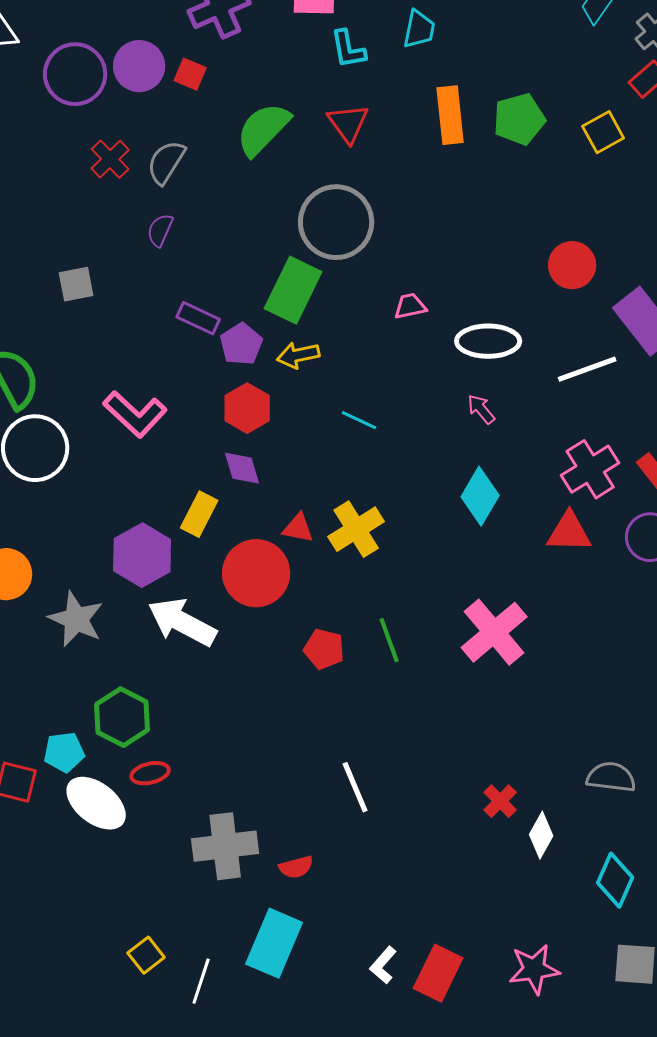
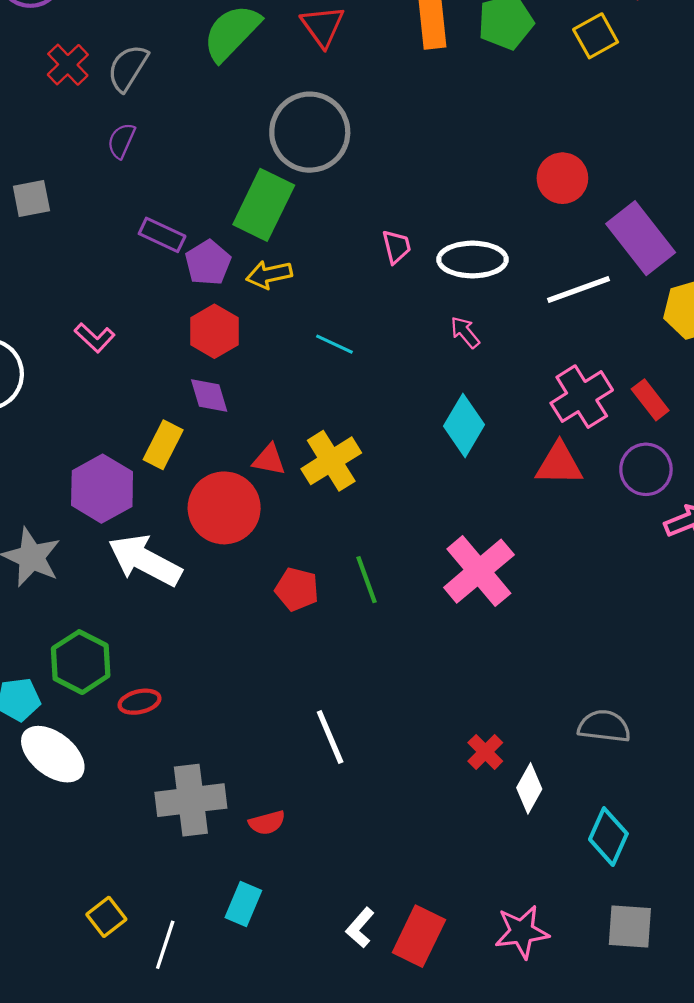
pink trapezoid: (410, 306) -> (396, 247), moved, turned 88
pink L-shape: (135, 414) -> (95, 338), size x0.6
red ellipse: (150, 773) -> (140, 702), moved
cyan rectangle: (274, 943) -> (243, 904), size x0.6

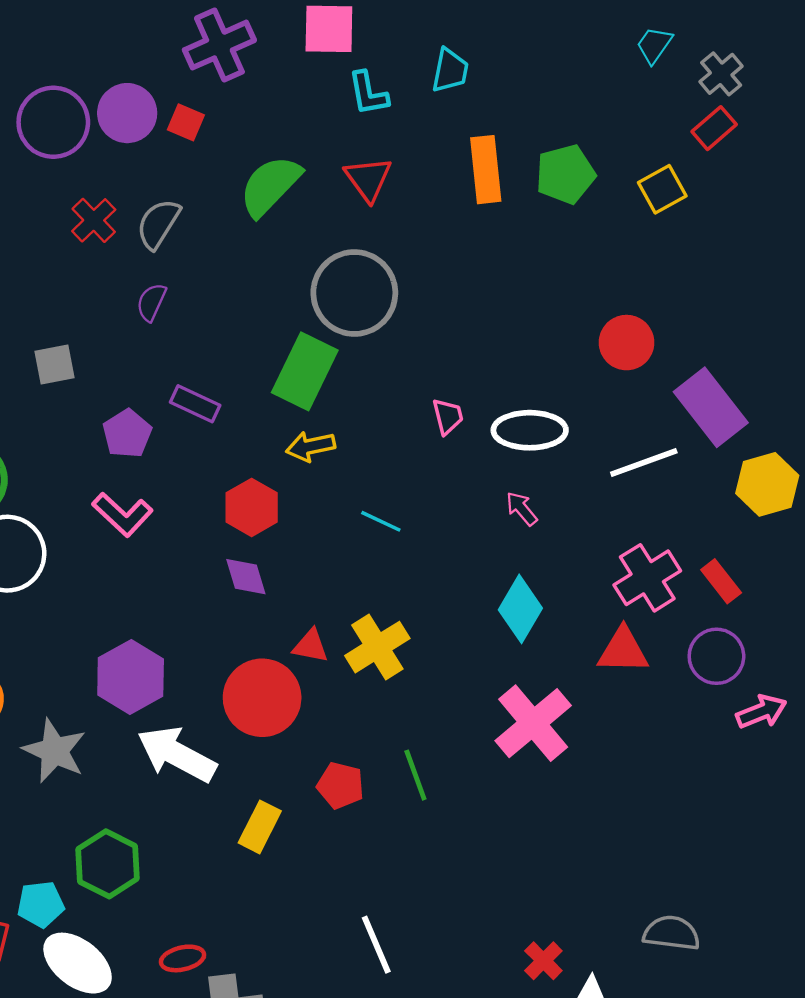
purple pentagon: (208, 263) -> (127, 434), moved
pink L-shape: (95, 338) -> (123, 514), size x1.4
yellow rectangle: (163, 445) -> (260, 827), moved
pink cross: (479, 571) -> (533, 723), moved
red ellipse: (140, 702) -> (182, 958), moved

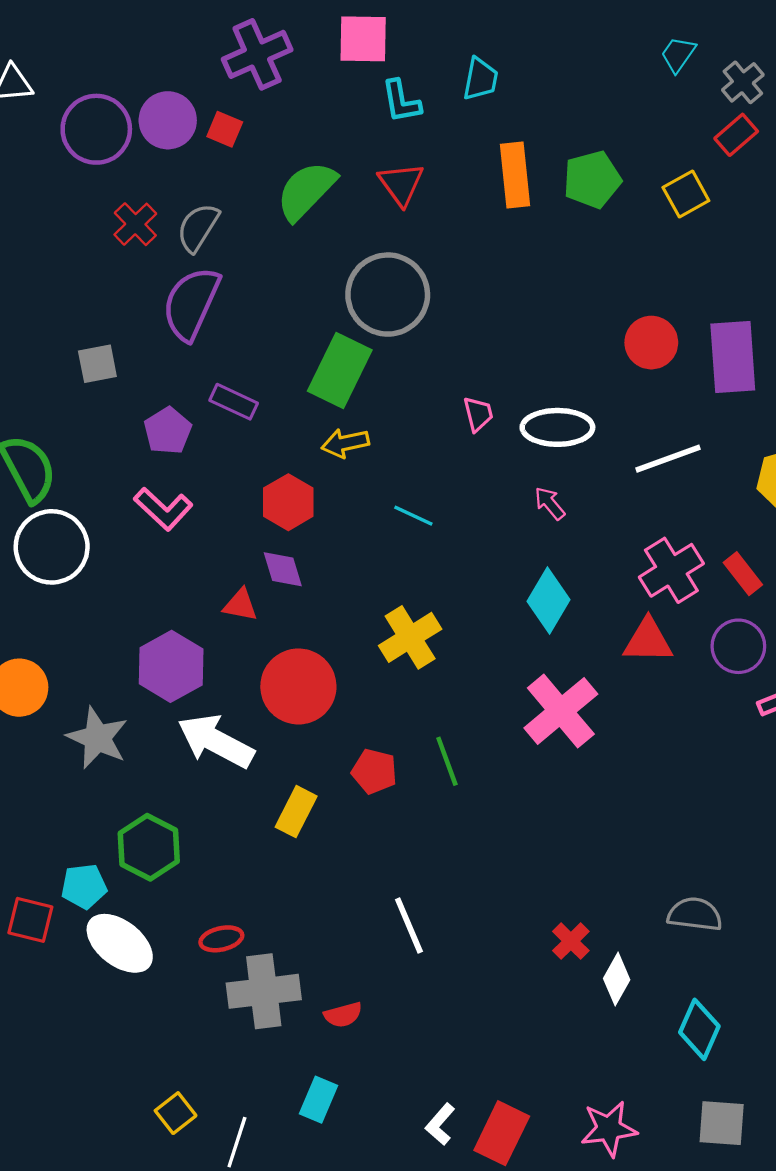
purple semicircle: (151, 302) -> (191, 303), size x2.0
purple rectangle: (711, 407) -> (733, 357), moved, turned 34
red triangle: (311, 646) -> (240, 605), moved

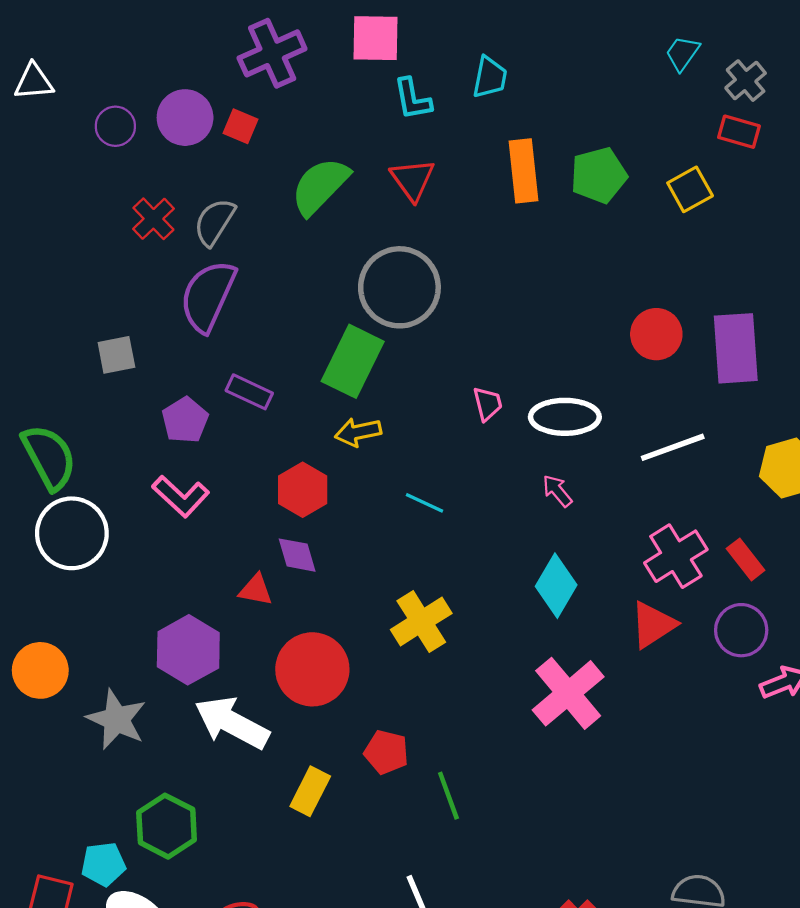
purple circle: (96, 129) -> (115, 126), size x0.6
red rectangle: (736, 135) -> (739, 132), turned 57
red triangle: (648, 641) -> (653, 625), turned -34
green line: (447, 761) -> (448, 796), moved

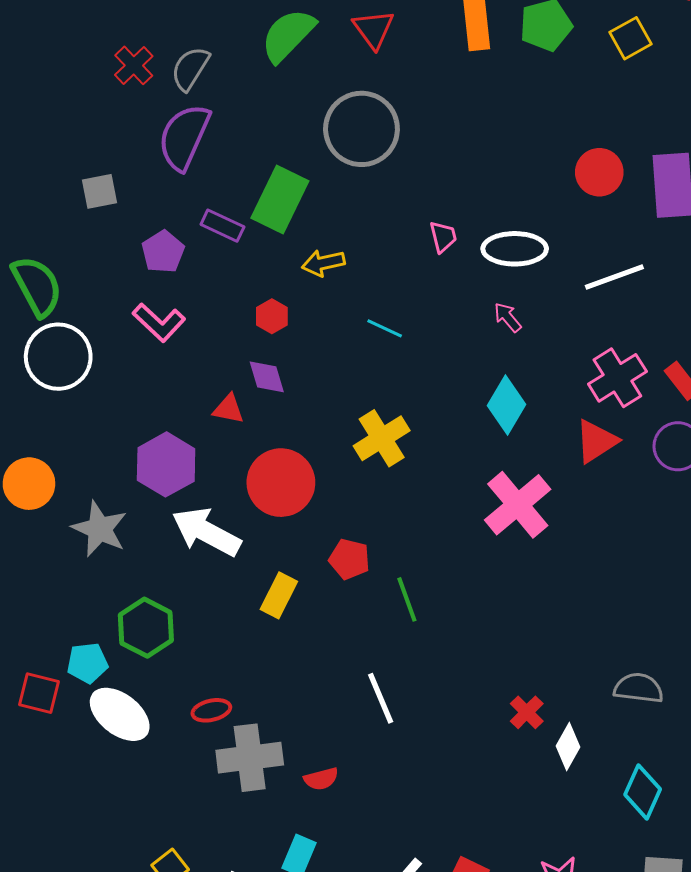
green rectangle: (353, 361) -> (280, 199), moved
red hexagon: (303, 490) -> (272, 316), size x0.7

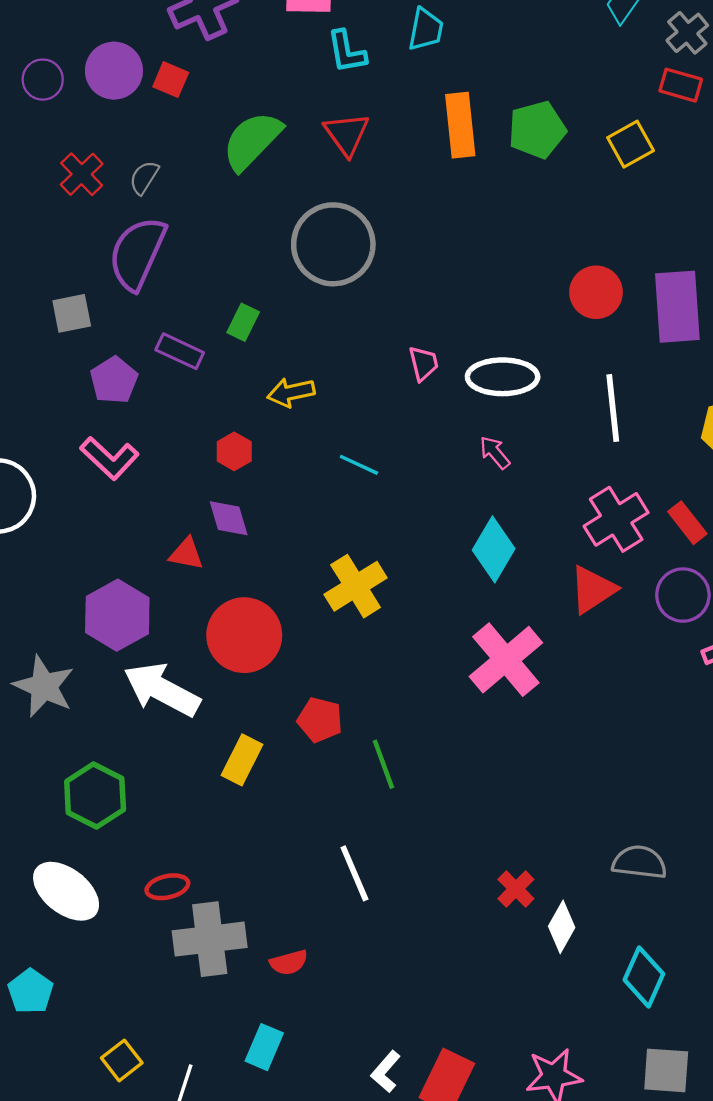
gray semicircle: (190, 68) -> (144, 178), size x0.7
gray square: (100, 191) -> (72, 313), moved
green rectangle: (280, 199) -> (243, 322), size x0.5
white line: (614, 277) -> (613, 408), turned -76
cyan pentagon: (87, 663) -> (30, 991), moved, turned -30

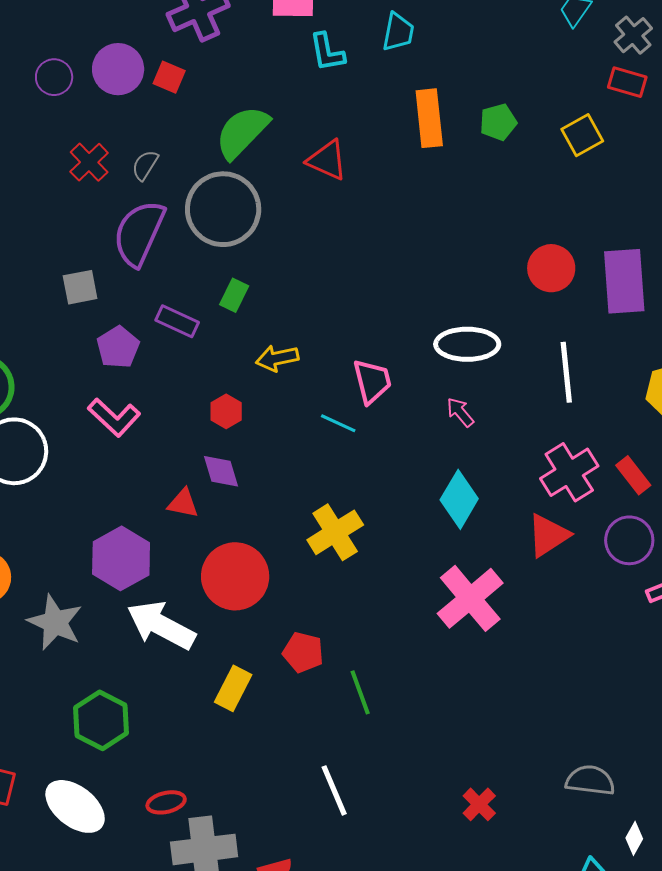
green pentagon: (537, 130) -> (498, 122), size x0.7
red triangle: (347, 134) -> (327, 160), moved, turned -30
gray circle: (333, 244) -> (223, 209), moved
pink trapezoid: (423, 363) -> (372, 381), moved, size x1.4
white diamond: (562, 927) -> (634, 838), moved, size x0.7

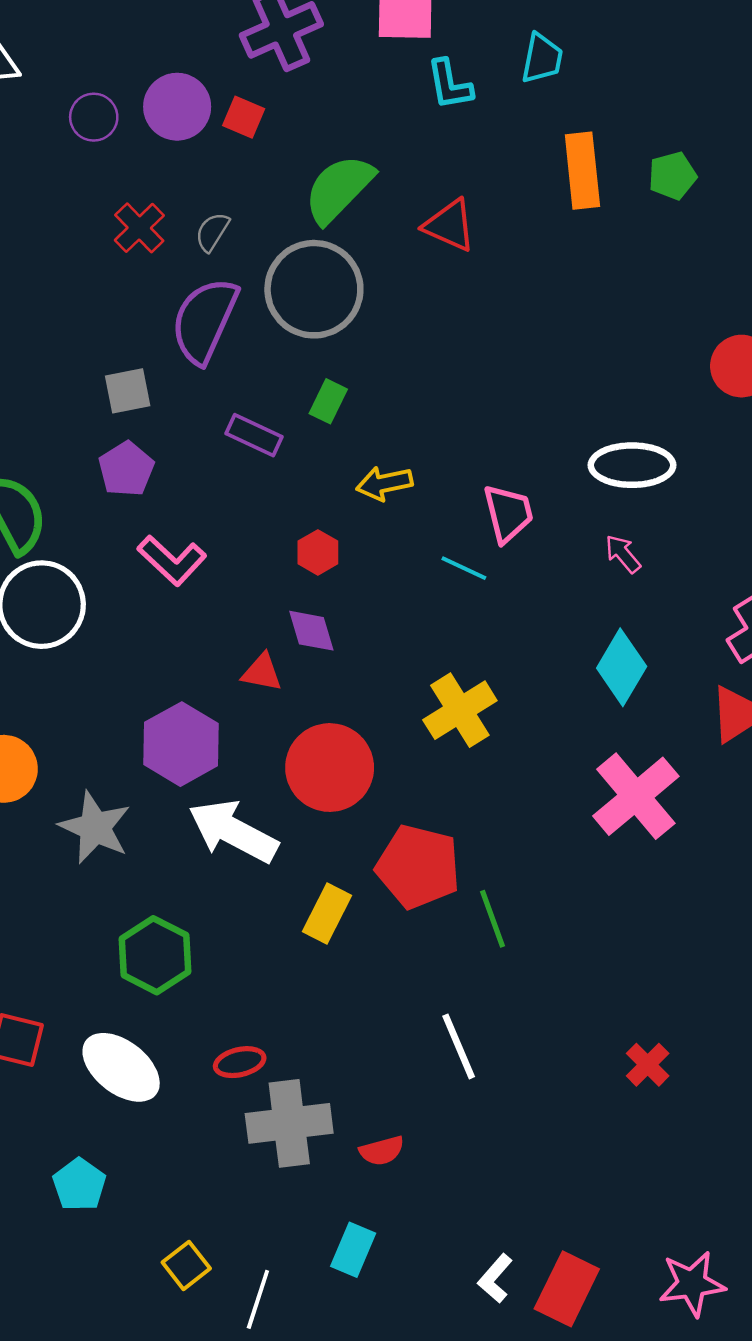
purple pentagon: (118, 347) -> (126, 469), moved
red pentagon: (303, 652) -> (418, 867), size x1.6

